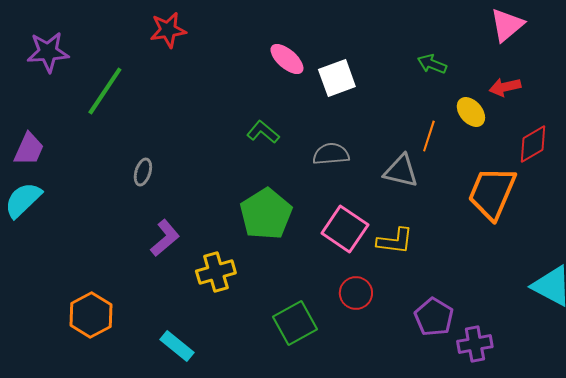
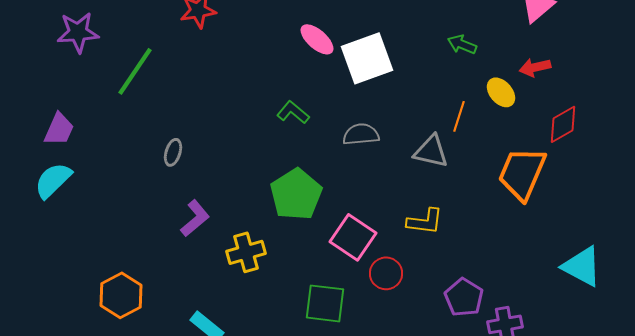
white square: (337, 78) -> (367, 58), size x1.4
pink square: (345, 229) -> (353, 237), moved
green square: (295, 323) -> (325, 303), turned 36

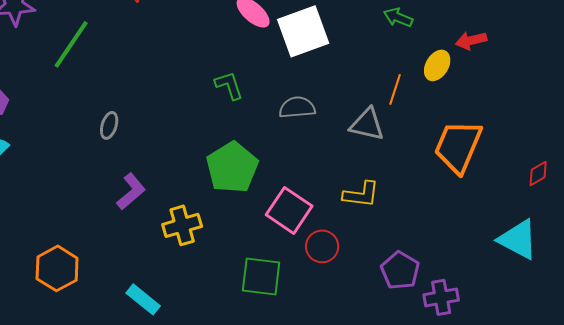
yellow ellipse: (501, 92) -> (437, 65), turned 72
green L-shape: (293, 112) -> (229, 85), turned 32
red diamond: (563, 124) -> (538, 173), moved, size x0.7

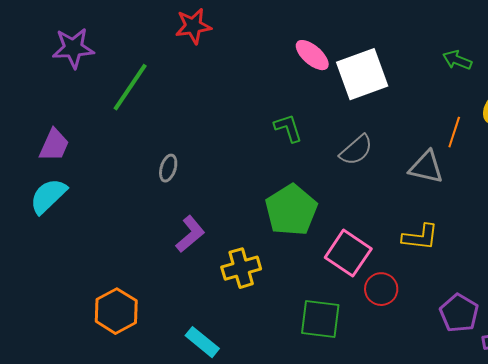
gray semicircle: (297, 107) -> (356, 150), turned 144

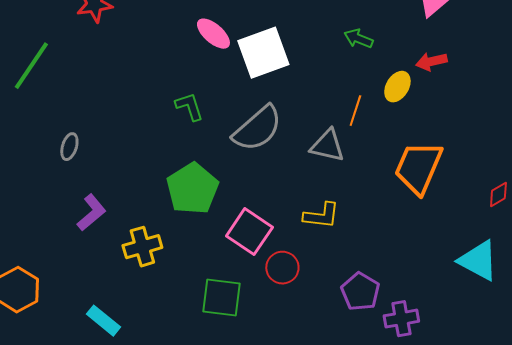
gray semicircle: (356, 150) -> (257, 129), size x1.5

